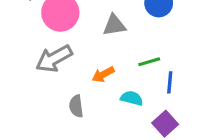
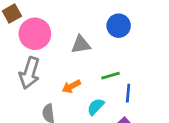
gray arrow: (54, 59) -> (29, 73), turned -44
cyan semicircle: (132, 98) -> (96, 107), turned -60

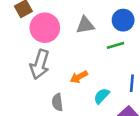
gray triangle: (81, 45) -> (85, 25), moved
green line: (111, 76) -> (116, 45), moved

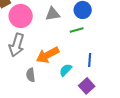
orange arrow: (79, 77) -> (48, 55), size x1.6

